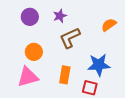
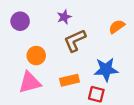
purple circle: (30, 17) -> (20, 21), moved
orange rectangle: (65, 75) -> (69, 80), turned 66

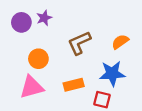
purple star: (64, 17) -> (44, 18), moved
orange semicircle: (117, 27) -> (120, 42), moved

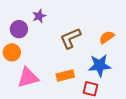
purple circle: (21, 22) -> (19, 29), moved
orange circle: (38, 59) -> (12, 52), moved

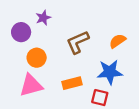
orange circle: (12, 52) -> (37, 58), moved

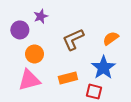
blue star: (110, 72) -> (103, 68), turned -30

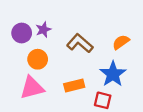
purple star: (41, 16) -> (43, 30), moved
brown L-shape: (73, 39) -> (80, 43), turned 65

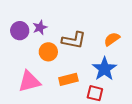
brown L-shape: (80, 43) -> (74, 40), turned 150
orange circle: (38, 59) -> (48, 52), moved

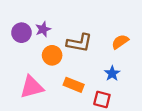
blue star: (104, 69) -> (112, 73), size x0.6
orange rectangle: (68, 79) -> (74, 85), turned 36

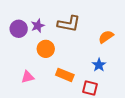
brown L-shape: (79, 43) -> (69, 24), moved
pink triangle: (32, 87) -> (28, 77), size x0.6

